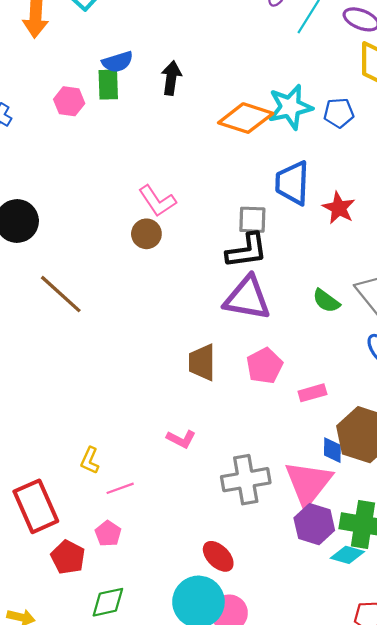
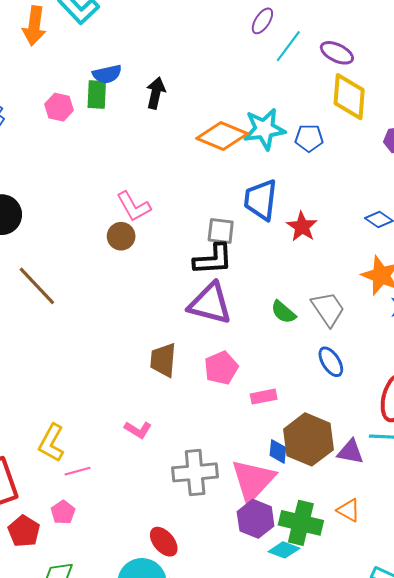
yellow L-shape: (90, 460) -> (51, 443), size x1.5

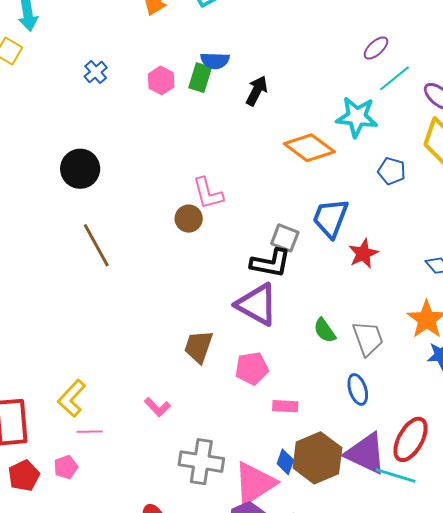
cyan star: (264, 129) -> (357, 117), moved
purple triangle: (350, 452) -> (366, 453), moved, size x1.6

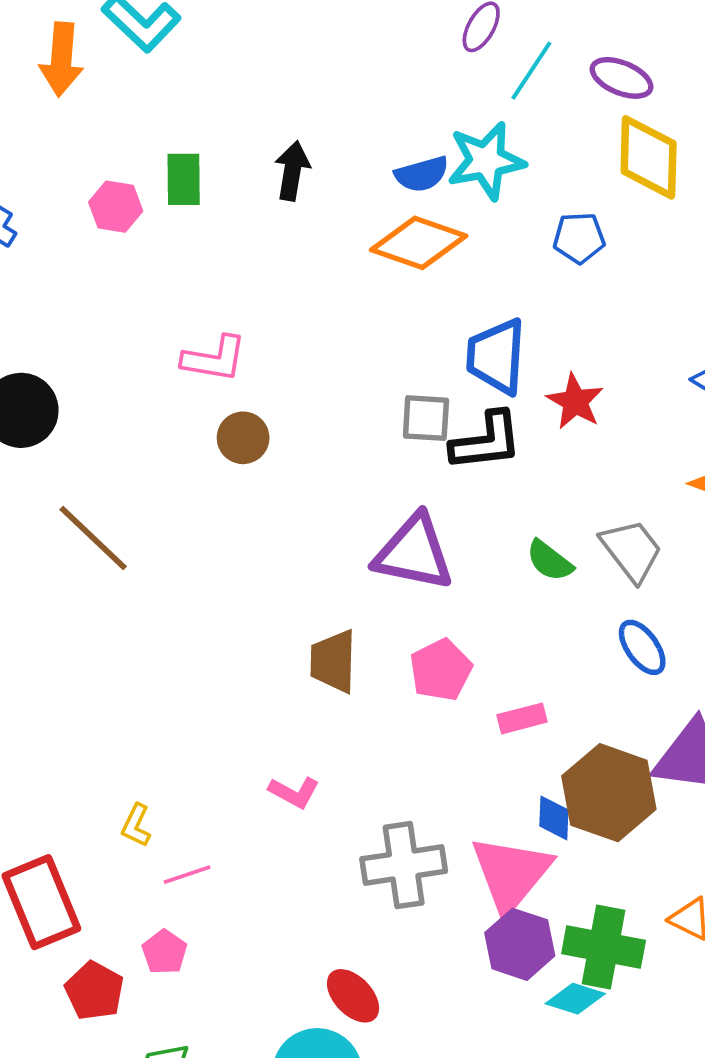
blue semicircle: (215, 61) -> (422, 174), moved
pink L-shape: (208, 193) -> (214, 359), moved, turned -48
black L-shape: (271, 263) -> (486, 441), moved
yellow L-shape: (72, 398) -> (136, 825), size x0.6

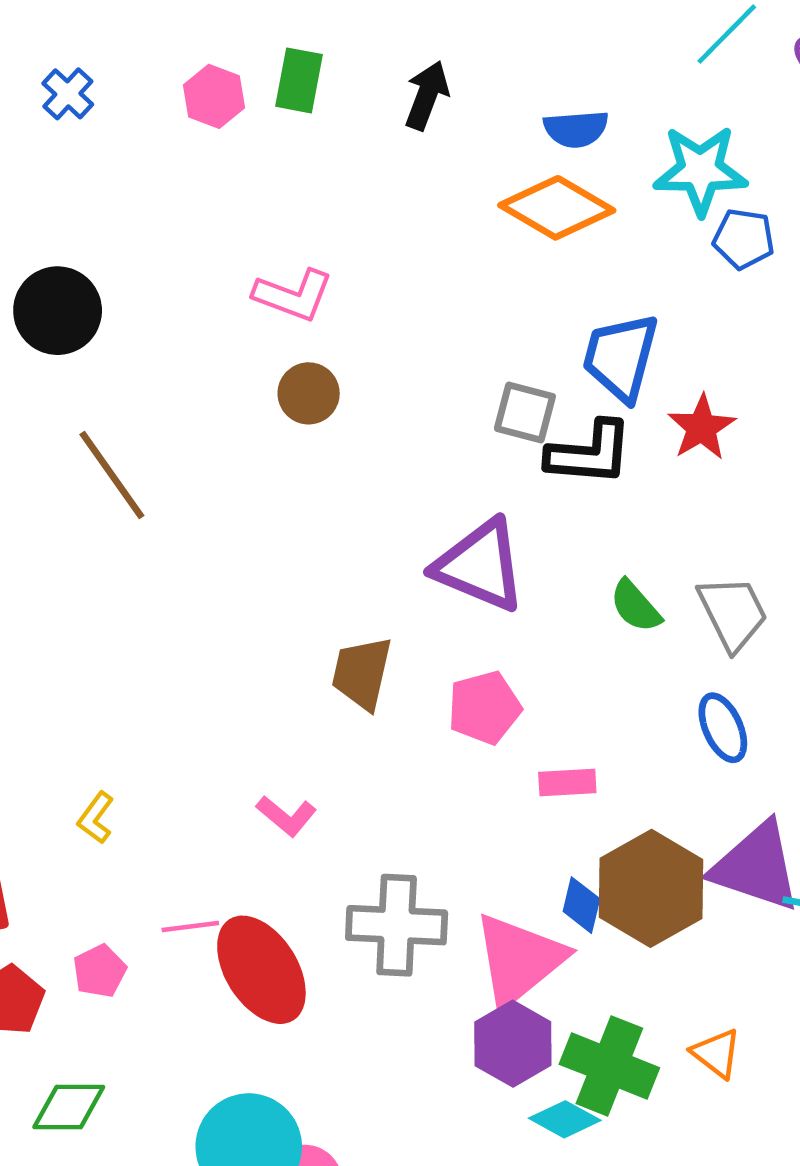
cyan star: (486, 161) -> (700, 170), moved
pink line: (187, 875) -> (190, 927), moved
red ellipse: (353, 996) -> (261, 970), moved, size x1.6

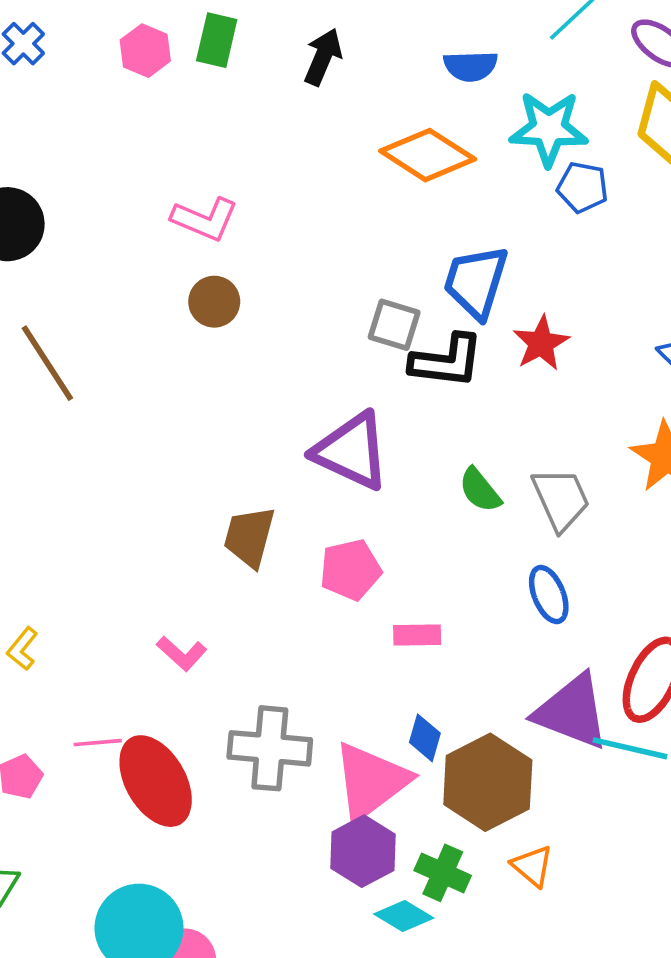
blue semicircle: (576, 129) -> (471, 66), moved
brown hexagon: (651, 888) -> (488, 782), moved
green cross: (609, 1066) -> (443, 873), size x0.7

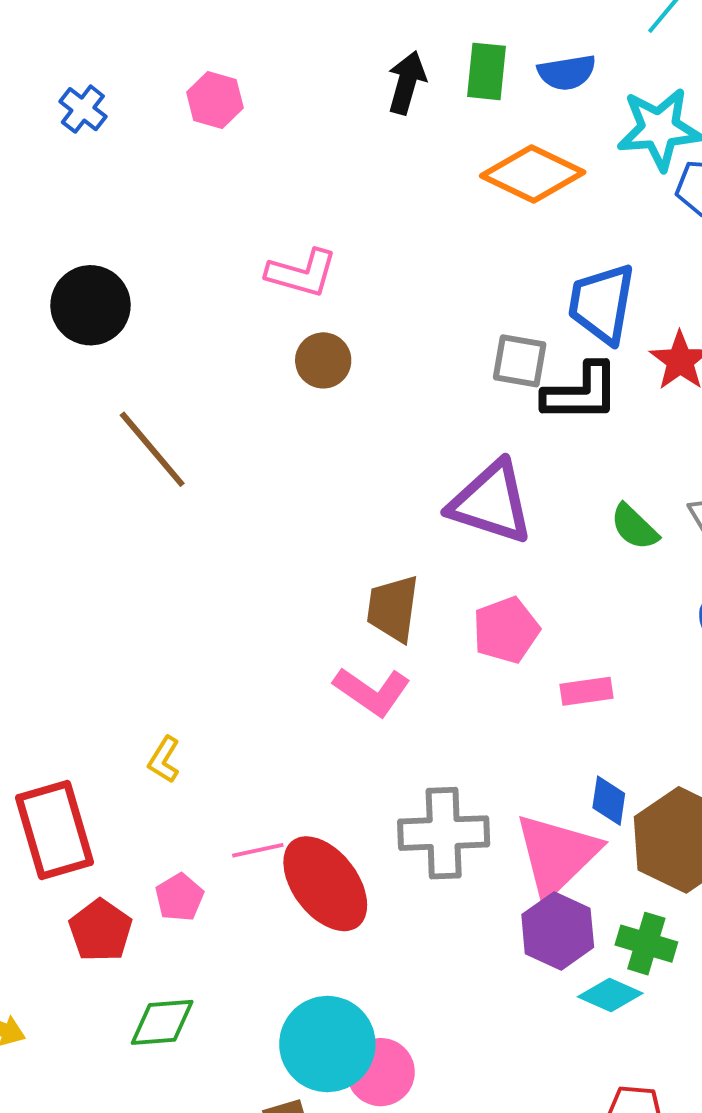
green rectangle: (217, 40) -> (487, 71), moved
pink L-shape: (182, 653) -> (372, 691), moved, size x1.4

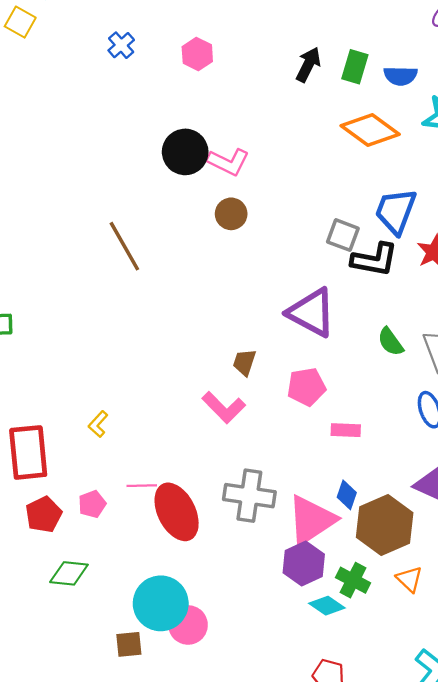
black circle: (90, 305) -> (185, 152), moved
brown trapezoid: (393, 608) -> (244, 362), size x0.7

